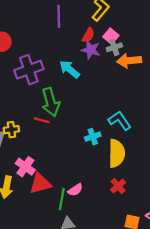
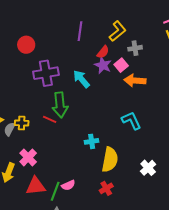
pink square: (111, 36) -> (121, 65), moved
gray cross: (114, 47) -> (135, 48), moved
cyan L-shape: (120, 121) -> (131, 121), moved
red triangle: (40, 183) -> (36, 186), moved

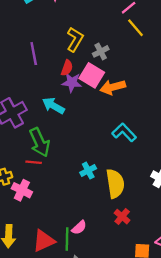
pink square: (121, 65) -> (92, 75), size x1.5
pink cross: (28, 157) -> (22, 190), moved

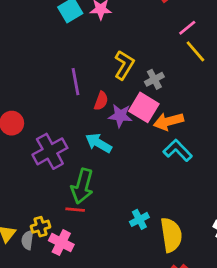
red semicircle: (67, 68) -> (101, 101), moved
cyan L-shape: (124, 132) -> (178, 150), moved
green arrow: (40, 142) -> (82, 186), turned 40

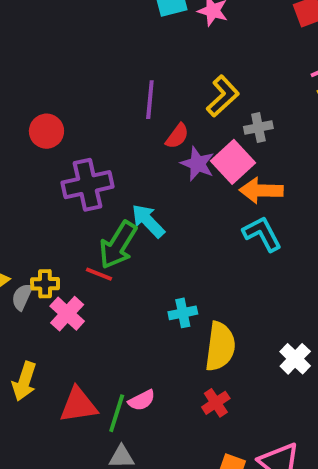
cyan arrow: (99, 143) -> (148, 221), moved

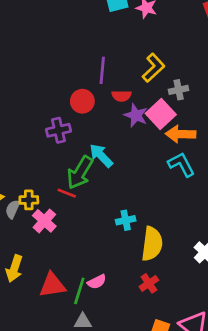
red circle: (46, 131) -> (82, 101), moved
red semicircle: (177, 136) -> (121, 96), turned 54
purple cross: (87, 185) -> (58, 130), size x0.7

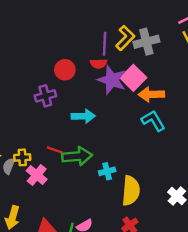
purple line: (102, 70) -> (105, 44), moved
gray cross: (179, 90) -> (146, 42), moved, size x1.5
purple star: (136, 115) -> (112, 80), size x1.4
cyan arrow: (101, 156) -> (83, 116), turned 135
green arrow: (80, 173) -> (77, 156), moved, turned -124

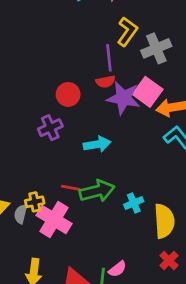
yellow L-shape: (125, 38) -> (127, 32), moved
pink cross: (37, 175) -> (54, 219), size x1.4

